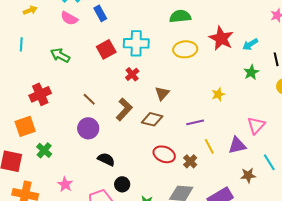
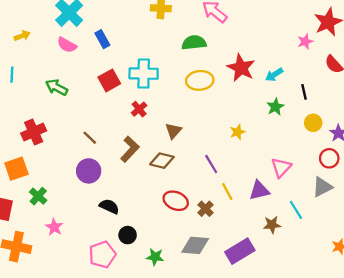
purple line: (195, 122) -> (211, 164), turned 72
pink star: (65, 184) -> (54, 227), moved

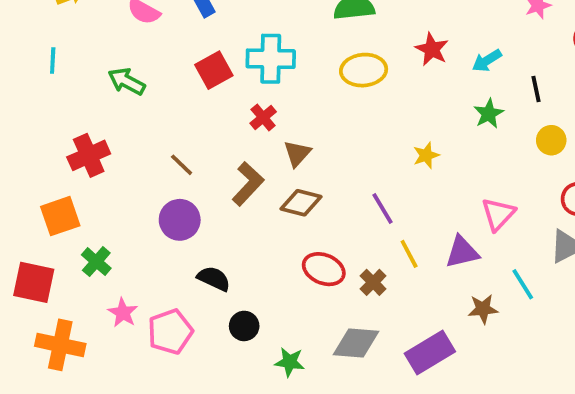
red star: (241, 68) -> (432, 49), size x0.7
brown triangle: (173, 131) -> (297, 153), moved
pink pentagon: (102, 255) -> (170, 332), moved

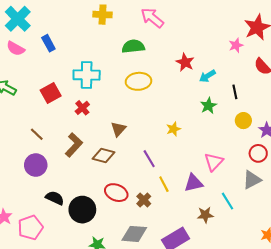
red star: (432, 49) -> (185, 62), moved
red square: (214, 70) -> (51, 93), moved
brown triangle: (297, 153) -> (118, 129), moved
black circle: (244, 326) -> (82, 210), moved, size x1.6

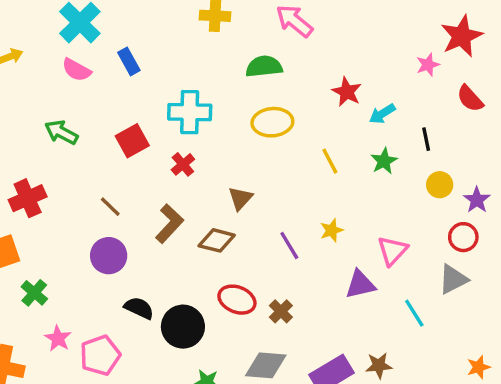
yellow star: (173, 129) -> (332, 230), moved
yellow line: (164, 184) -> (330, 161), moved
brown star: (205, 215) -> (379, 365), moved

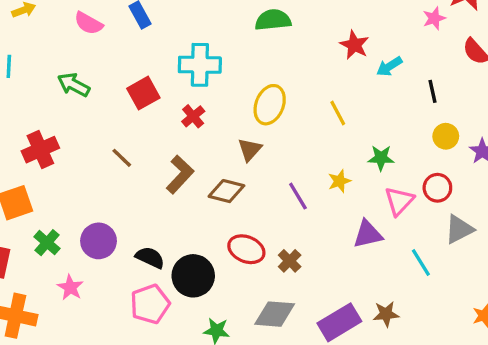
yellow ellipse: (272, 122) -> (270, 105), moved, turned -63
green star: (384, 161) -> (381, 158), moved, turned 30
red circle: (463, 237) -> (437, 188), moved
purple circle: (109, 256) -> (99, 241), moved
pink pentagon: (100, 355) -> (150, 304), moved

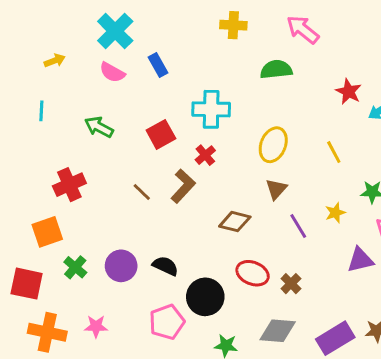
brown triangle: (250, 150) -> (276, 189), moved
brown L-shape: (180, 174) -> (183, 186), moved
black semicircle: (150, 258) -> (165, 266), moved
pink star: (70, 287) -> (96, 326), moved, turned -30

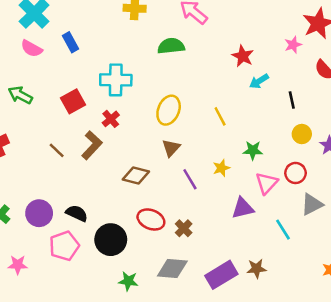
red star: (349, 92) -> (243, 56), moved
pink pentagon: (167, 322) -> (64, 246), moved

